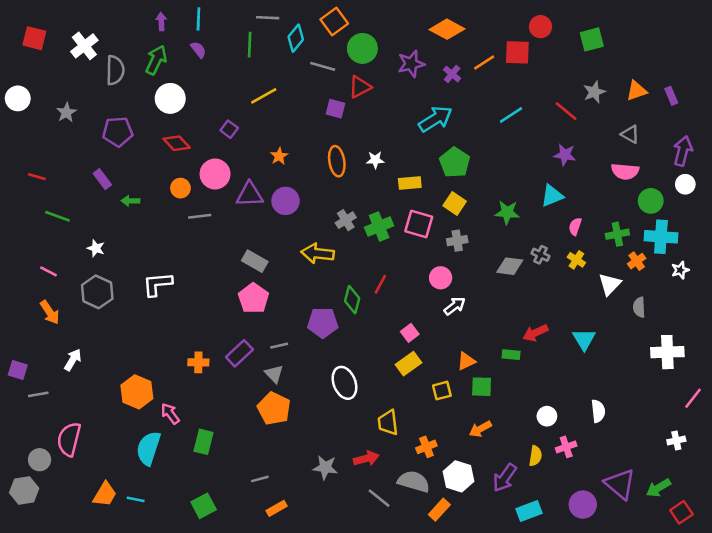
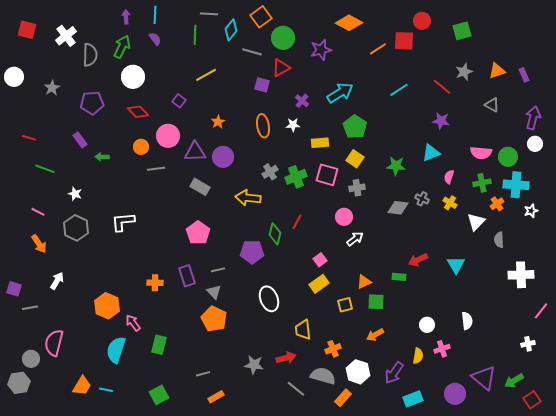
purple cross: (452, 74) -> (302, 101), moved
pink semicircle: (625, 171) -> (481, 153), moved
gray rectangle: (255, 261) -> (200, 187), moved
purple rectangle: (239, 353) -> (187, 276), turned -65

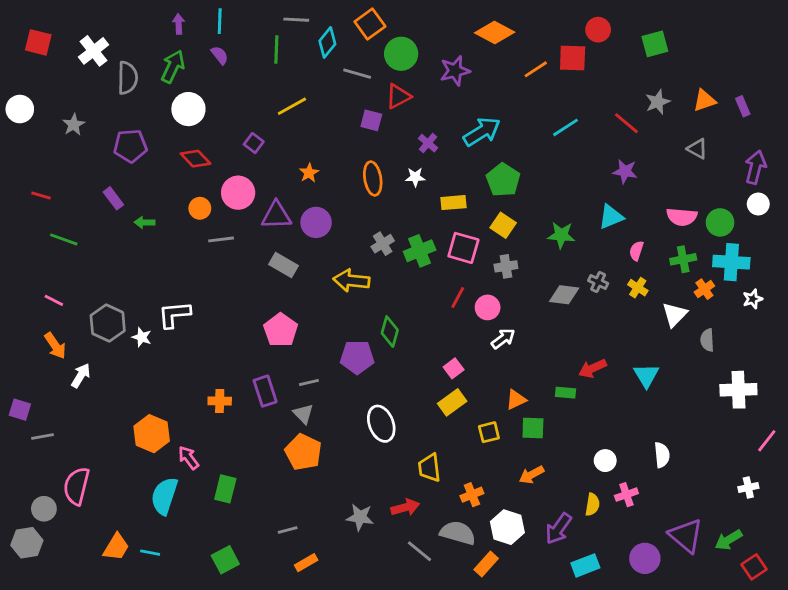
white star: (75, 194) -> (142, 337), moved
red line: (297, 222) -> (458, 298), moved
white arrow: (57, 281) -> (81, 376), moved

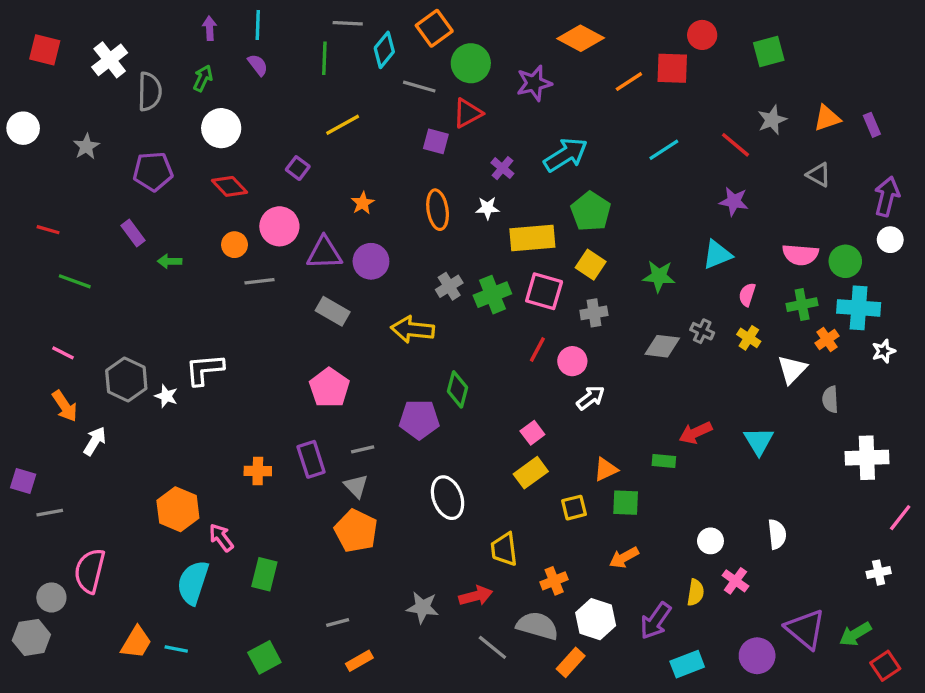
green arrow: (173, 67) -> (203, 78), size x0.7
yellow rectangle: (454, 203) -> (532, 238), size x1.5
pink cross: (626, 495) -> (735, 581), turned -35

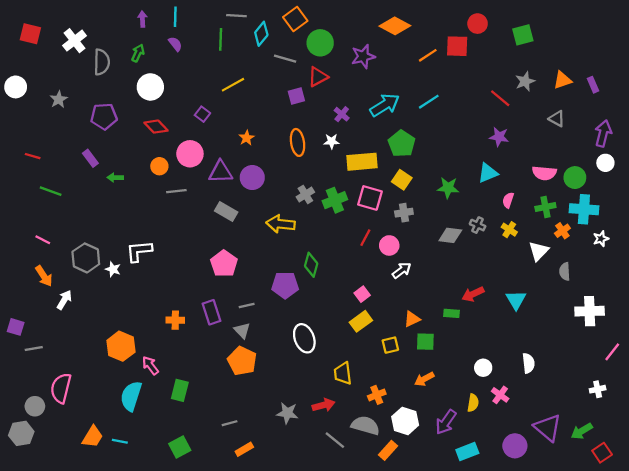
purple square: (436, 141) -> (296, 96), turned -30
cyan line: (664, 150) -> (429, 102), moved

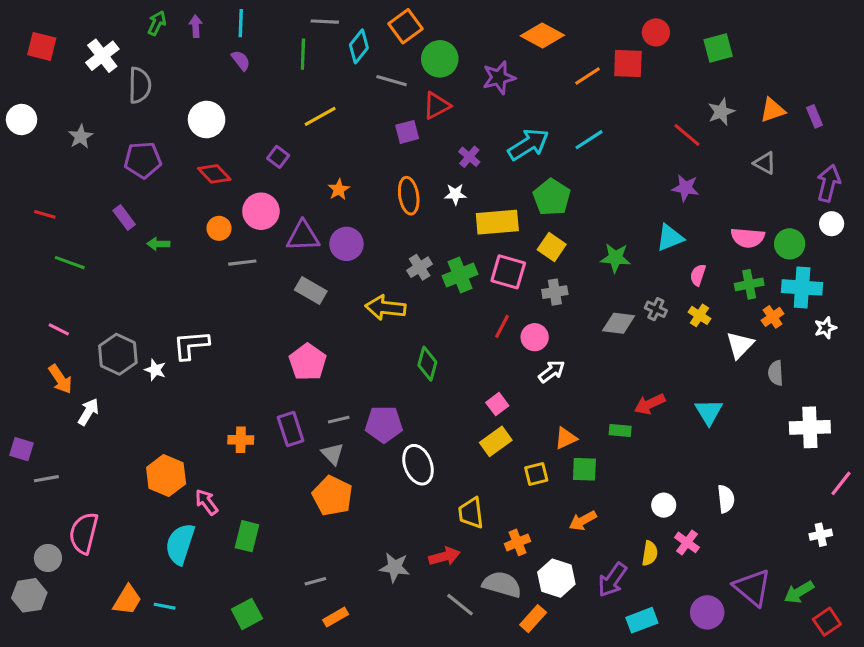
green arrow: (138, 53) -> (157, 23), moved
purple pentagon: (285, 285) -> (384, 424), moved

